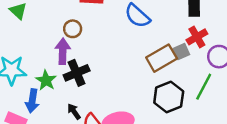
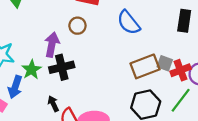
brown circle: (73, 29) -> (77, 26), moved
red cross: (197, 37) -> (181, 70), moved
gray square: (181, 52) -> (165, 63), turned 35

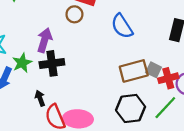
brown circle: (77, 26) -> (74, 14), moved

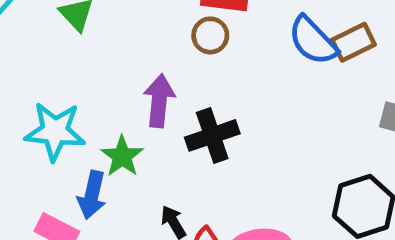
black cross: (52, 63) -> (212, 135), moved
brown rectangle: (134, 71) -> (353, 42), moved, size x0.7

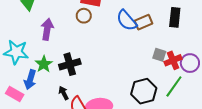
purple arrow: (159, 101) -> (47, 29), moved
black cross: (212, 135) -> (70, 64), moved

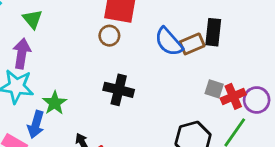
black rectangle: (175, 17) -> (213, 32), moved
purple arrow: (47, 29) -> (22, 53), moved
black cross: (70, 64) -> (119, 90), moved, turned 30

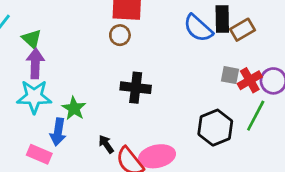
green triangle: (32, 19) -> (32, 39), moved
blue semicircle: (169, 42) -> (198, 28), moved
brown rectangle: (192, 44) -> (243, 30), moved

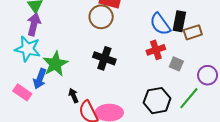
brown circle: (120, 35) -> (101, 17), size x1.5
red cross: (250, 80) -> (156, 50), moved
green star: (74, 108) -> (55, 64), size x1.4

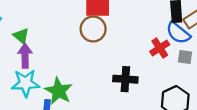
blue semicircle: (160, 24) -> (178, 33), moved
black cross: (104, 58) -> (125, 79), moved

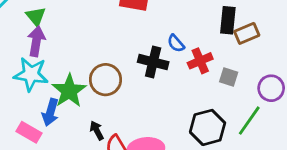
brown circle: (93, 29) -> (105, 80), moved
blue semicircle: (178, 33) -> (176, 43), moved, size x0.6
black cross: (125, 79) -> (153, 62), moved

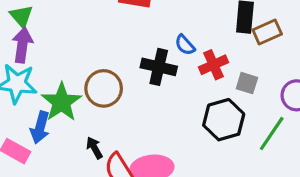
black hexagon: (208, 127) -> (224, 120), moved

